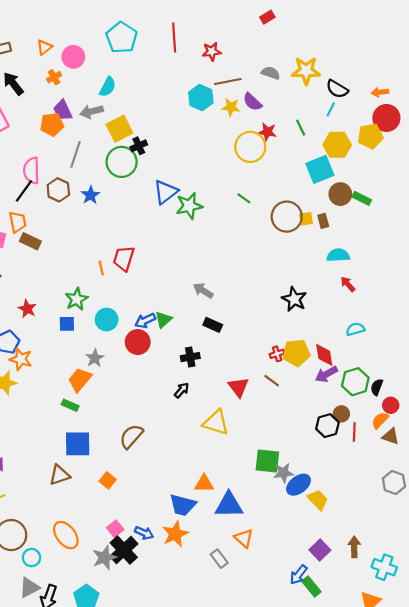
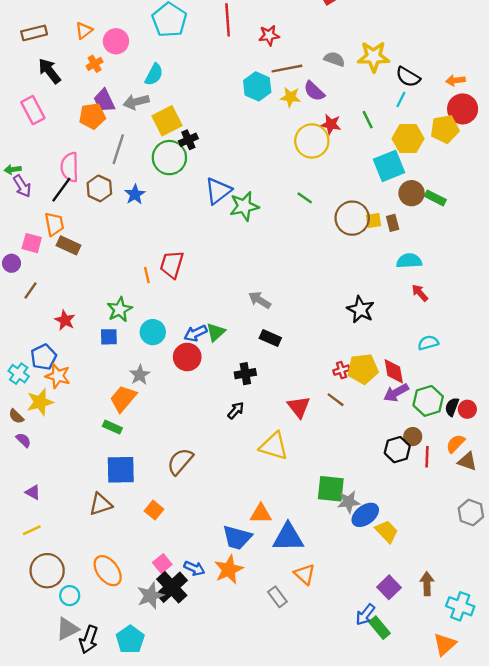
red circle: (391, 405) -> (467, 409), moved

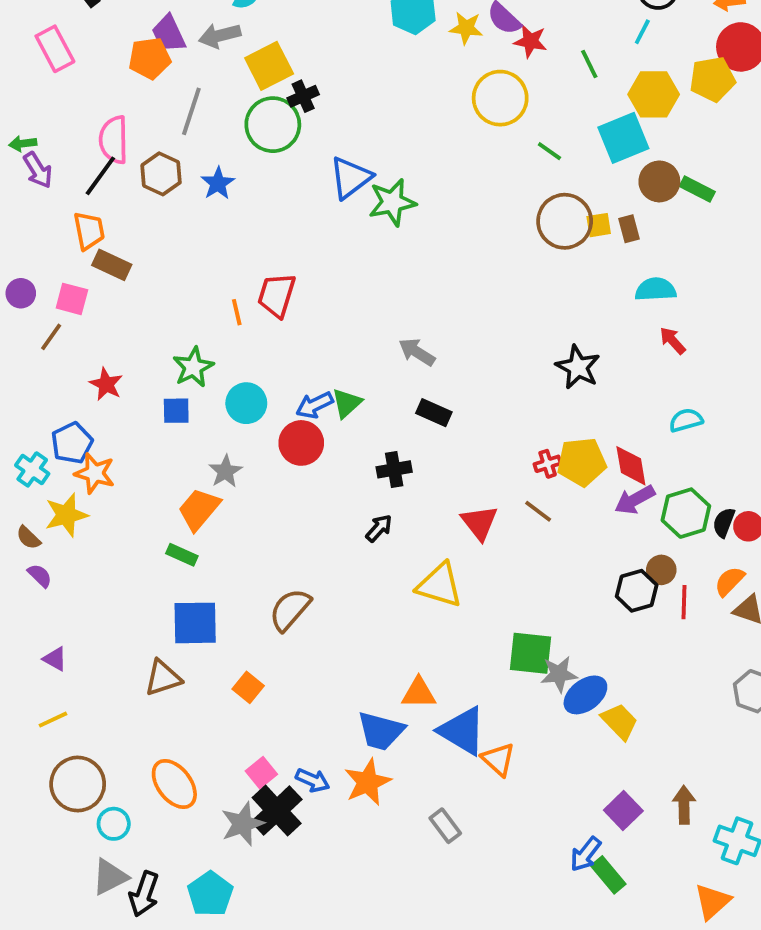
red star: (331, 124) -> (531, 41), moved
green line: (305, 198) -> (549, 151), moved
pink square: (32, 243) -> (72, 299), moved
blue triangle: (288, 537) -> (462, 731), turned 32
orange triangle: (305, 574) -> (498, 759), moved

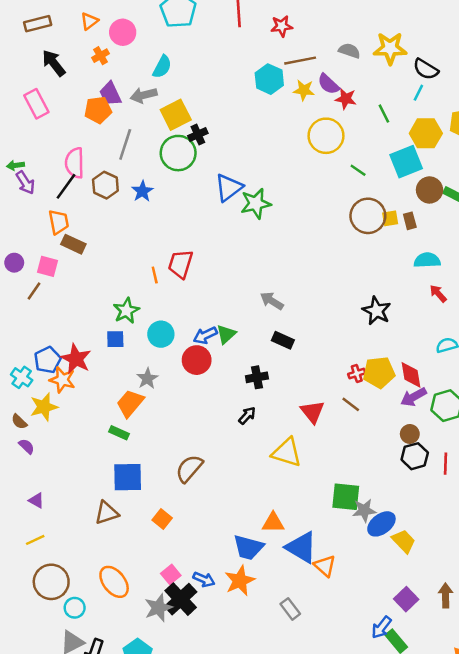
red star: (106, 384) -> (76, 359), moved, size x1.4
brown circle: (661, 570) -> (410, 434), moved

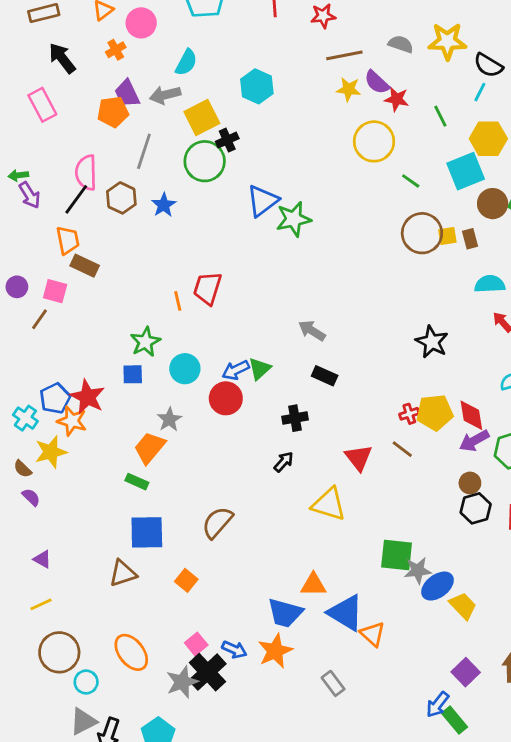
cyan hexagon: (269, 79) -> (257, 86), moved

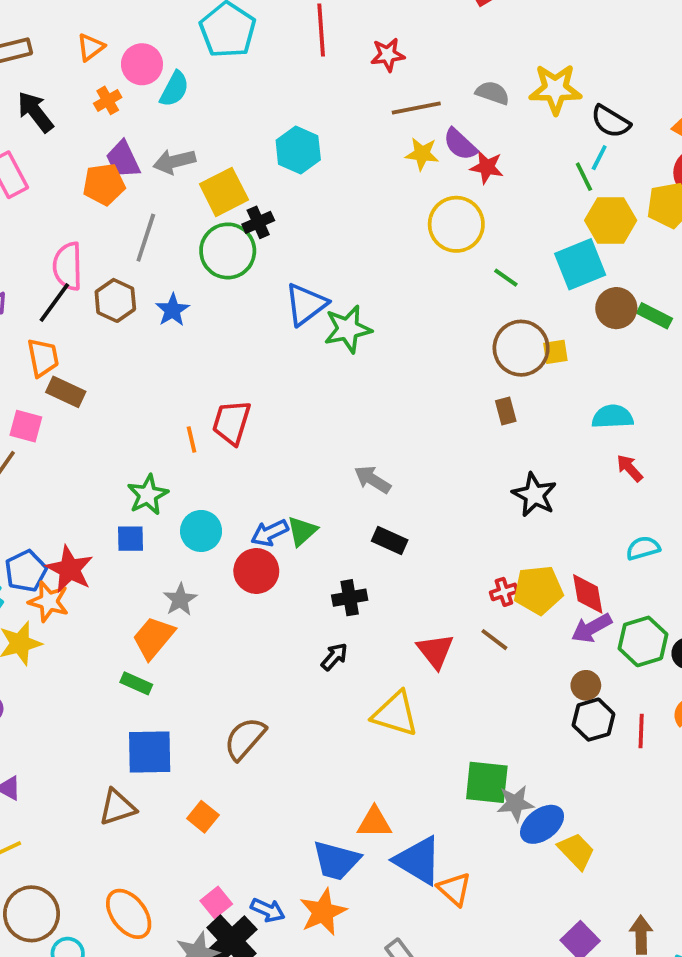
cyan semicircle: (186, 62) -> (174, 89), moved
green line: (440, 116) -> (584, 177), moved
brown rectangle: (470, 239) -> (506, 411), moved

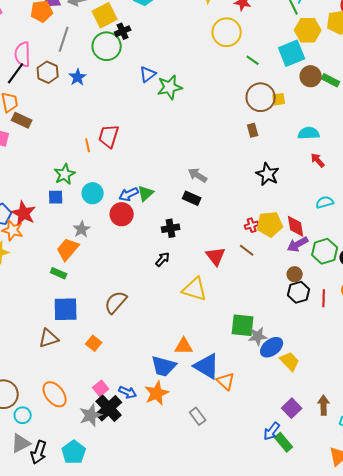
blue triangle: (306, 304) -> (148, 74), size x0.7
gray arrow: (372, 480) -> (198, 175), moved

